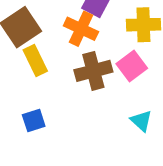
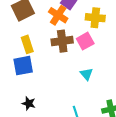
yellow rectangle: (35, 60) -> (27, 44), moved
blue square: (34, 121) -> (23, 66), size x1.5

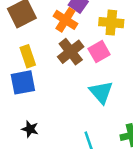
brown cross: (62, 41) -> (71, 52), turned -30
cyan triangle: (87, 74) -> (101, 92), size x1.5

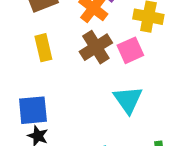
blue square: (23, 82) -> (33, 110), moved

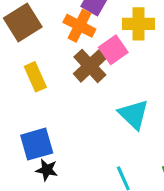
pink square: (130, 50) -> (113, 50), moved

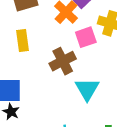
brown cross: (90, 66) -> (63, 61), moved

